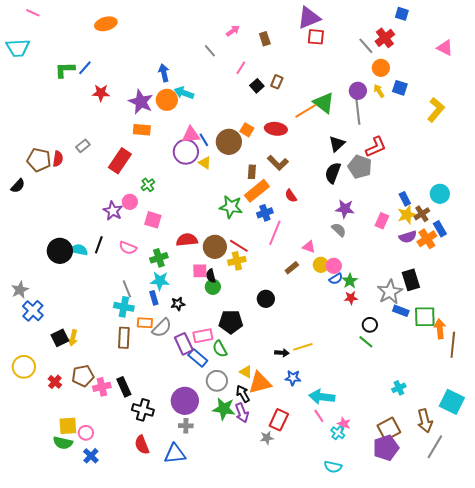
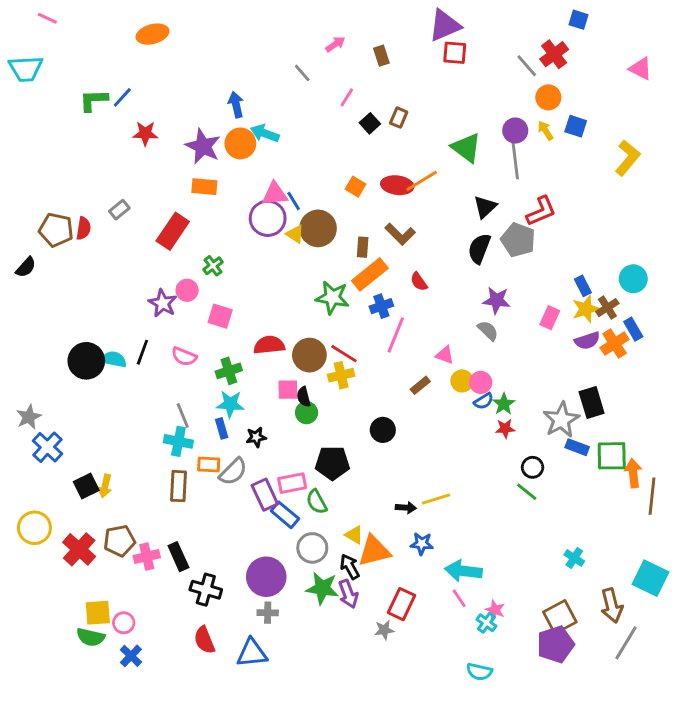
orange line: (306, 111) -> (422, 181), moved
brown circle: (229, 142) -> (318, 228), moved
red cross: (55, 382) -> (79, 549), size x1.6
cyan cross: (399, 388) -> (574, 558), turned -32

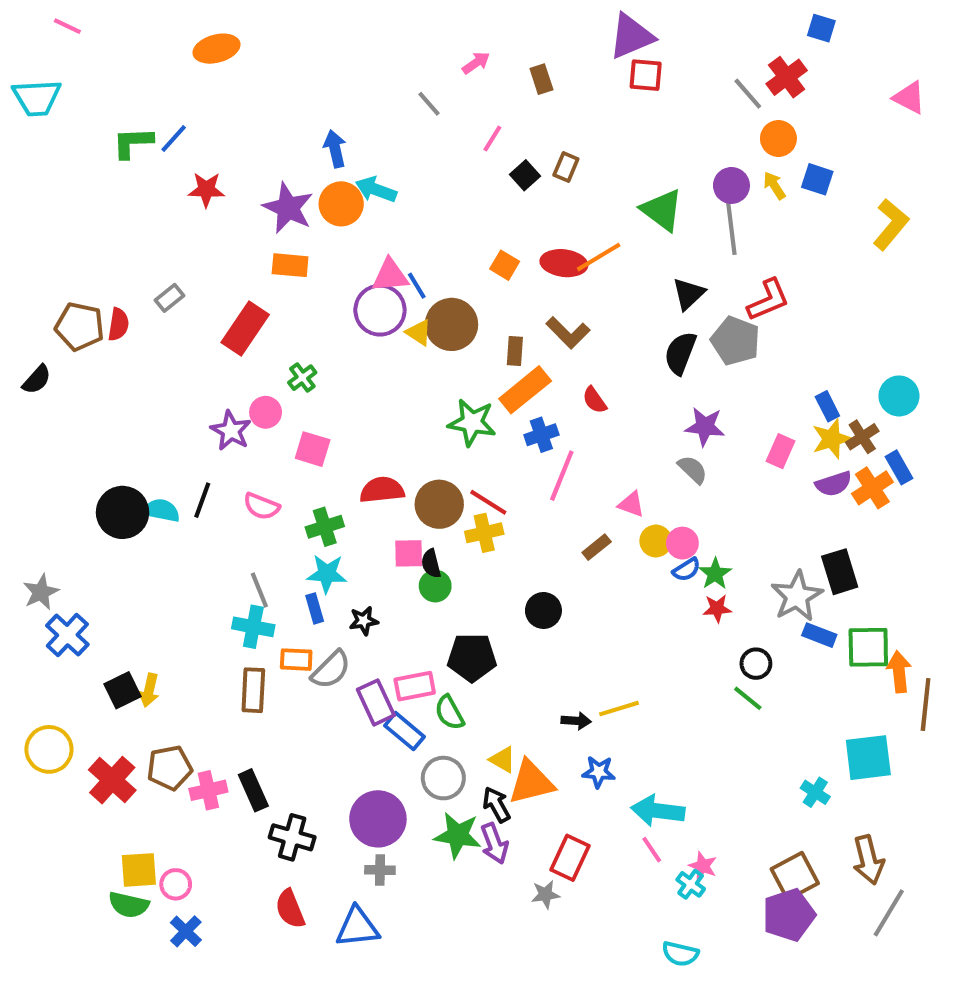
cyan square: (651, 578) -> (868, 758), moved, turned -33

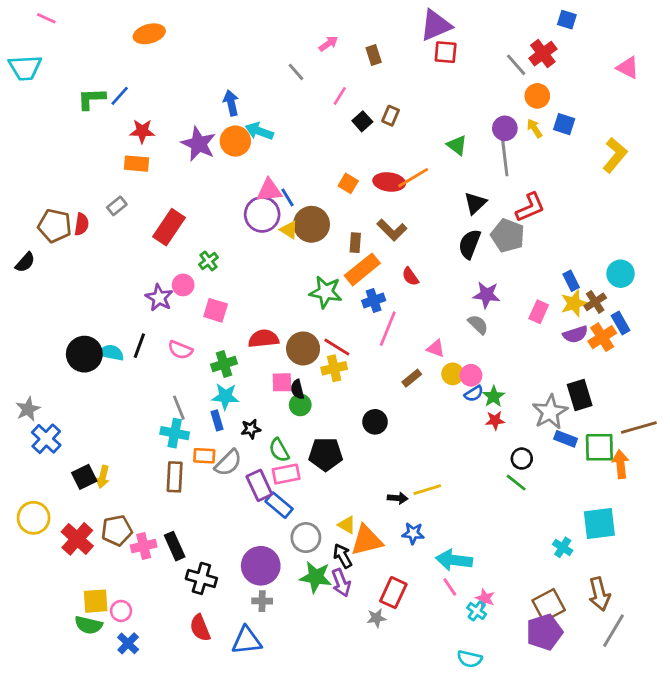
green triangle: (662, 210) -> (457, 145), size x0.7
orange rectangle: (290, 265) -> (137, 164), moved
brown line: (926, 704) -> (639, 427), moved, turned 68
green semicircle: (449, 713) -> (279, 450), moved

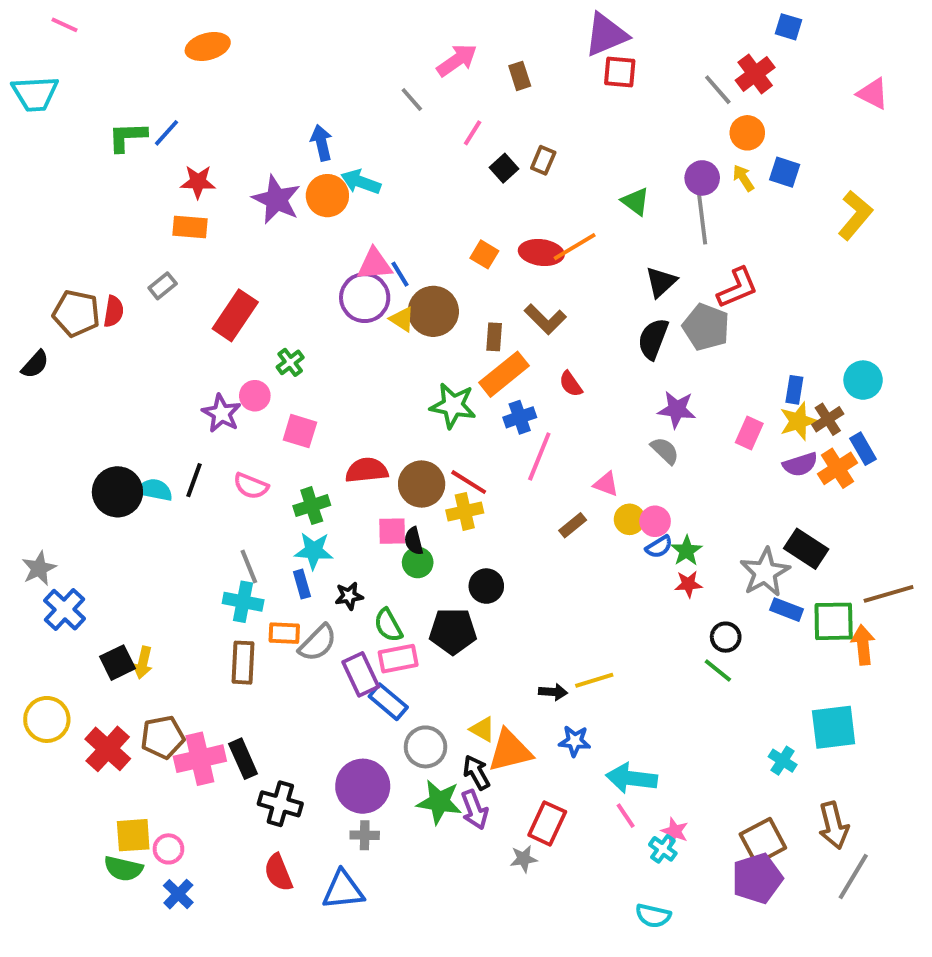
pink arrow: (328, 44) -> (457, 60), size x1.5
blue rectangle: (571, 281) -> (794, 390), turned 36
black rectangle: (580, 395) -> (806, 549), turned -40
black circle: (375, 422) -> (486, 586), moved
pink cross: (144, 546) -> (200, 759), size x1.4

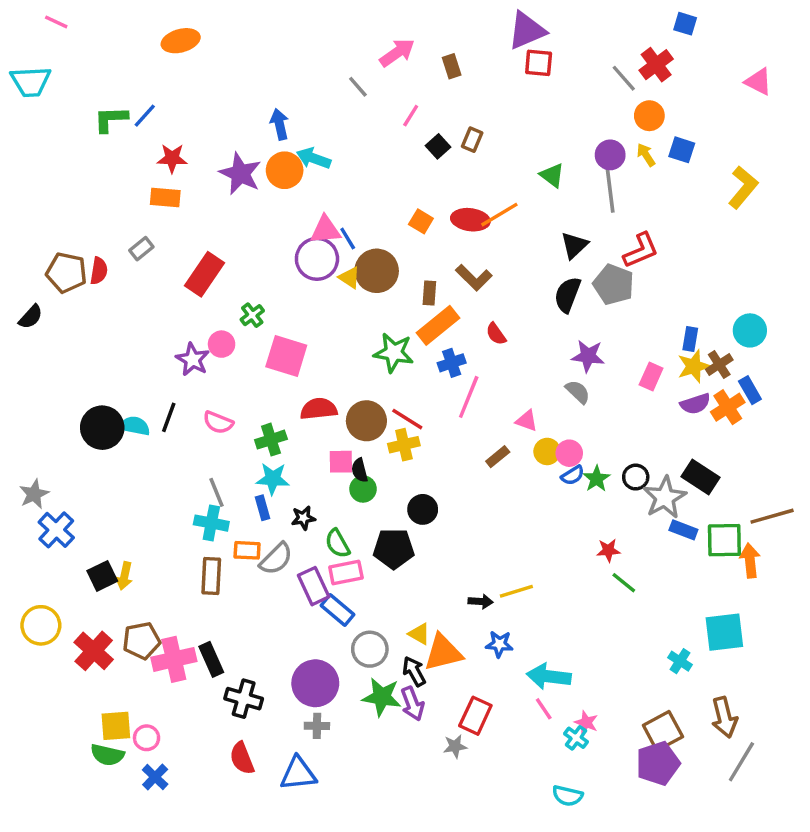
pink square: (300, 431) -> (286, 356), moved, size x1.4
red star: (688, 584) -> (608, 550), moved
black circle: (726, 637) -> (636, 477), moved

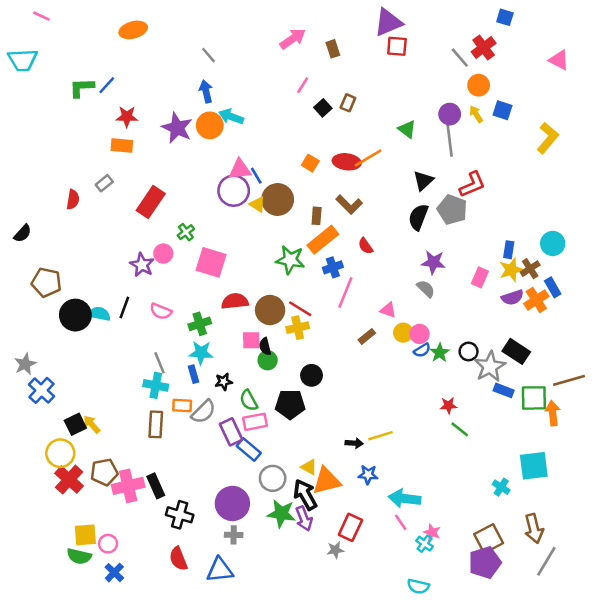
gray line: (358, 87) -> (209, 55), moved
brown pentagon: (66, 273) -> (46, 282), moved
yellow arrow: (124, 576) -> (92, 424), turned 126
yellow circle: (41, 625) -> (60, 453), moved
black arrow: (414, 671) -> (305, 495), size x1.4

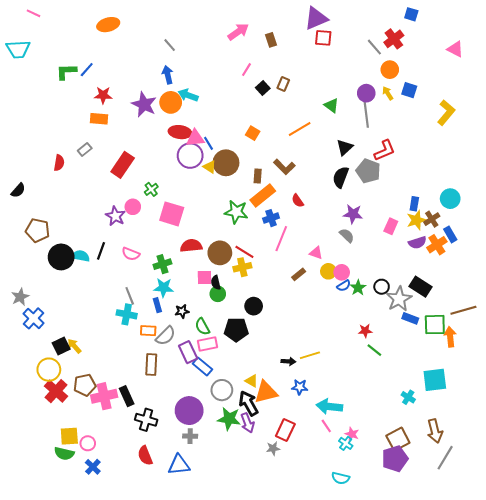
red ellipse: (347, 162) -> (180, 132), moved
brown rectangle: (156, 424) -> (151, 364), moved

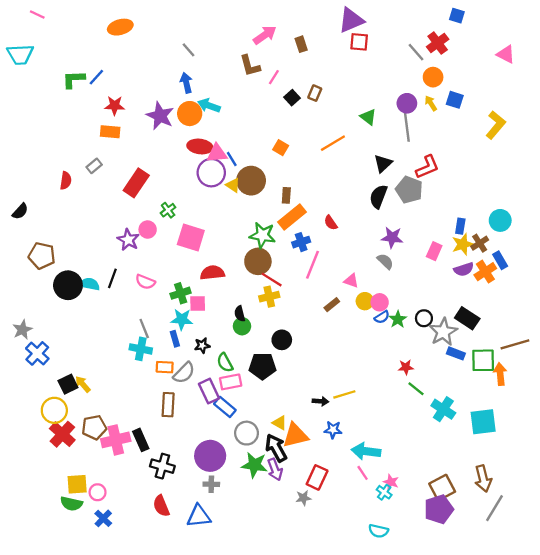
brown L-shape: (284, 167) -> (250, 66), moved, turned 30
brown circle: (220, 253) -> (258, 261), moved
pink square: (204, 277) -> (198, 303), moved
cyan cross: (408, 397) -> (443, 409), moved, size x1.5

